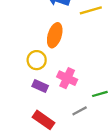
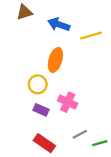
green line: (100, 94) -> (100, 143), moved

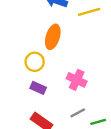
pink cross: (68, 102) -> (77, 80), moved

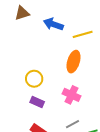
orange ellipse: (53, 37) -> (73, 62), moved

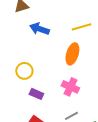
blue arrow: (53, 24) -> (39, 29), moved
yellow circle: (34, 79) -> (24, 71), moved

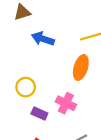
pink cross: (70, 87) -> (66, 103), moved

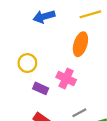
blue arrow: (43, 39) -> (44, 17), turned -35

